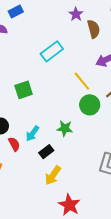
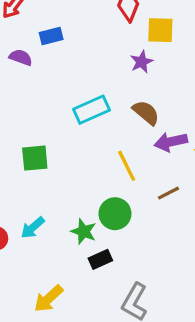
brown semicircle: (94, 29) -> (146, 113), moved, turned -48
green circle: (90, 105) -> (115, 214), moved
black rectangle: (46, 152) -> (100, 259), moved

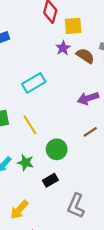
brown semicircle: (146, 113) -> (85, 56), moved
yellow line: (127, 166) -> (30, 125), moved
green star: (84, 232) -> (26, 163), moved

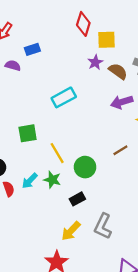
purple arrow: (88, 98) -> (122, 102), moved
yellow line: (30, 125) -> (57, 153), moved
yellow arrow: (19, 210) -> (71, 231), moved

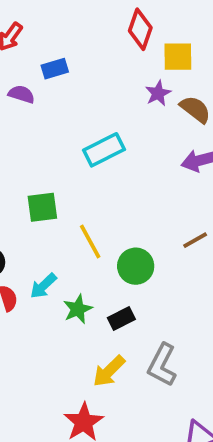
green star: (52, 180) -> (78, 309), moved, turned 30

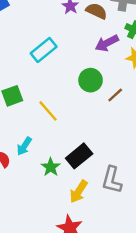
green circle: (136, 266) -> (91, 80), moved
green star: (78, 309) -> (51, 167), moved
black rectangle: (121, 319) -> (79, 156), size x1.5

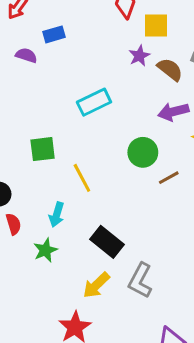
cyan arrow: (24, 146) -> (57, 215), moved, turned -30
black rectangle: (79, 156) -> (107, 242), turned 65
green star: (51, 167) -> (45, 250), moved

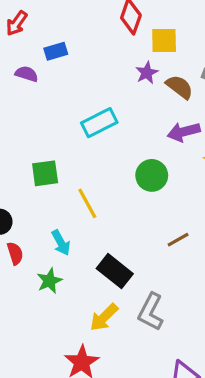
brown line: (169, 178) -> (178, 240), moved
cyan arrow: (57, 215) -> (61, 243), turned -45

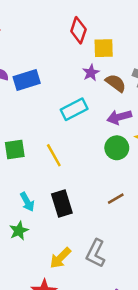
blue rectangle: (56, 51) -> (27, 80), moved, size x1.5
cyan rectangle: (99, 123) -> (74, 109), moved
green circle: (152, 175) -> (117, 148), moved
yellow line: (87, 203) -> (54, 155), moved
black rectangle: (115, 271) -> (62, 203), moved, turned 35

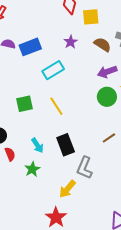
purple star: (91, 73) -> (71, 42), moved
cyan rectangle: (74, 109) -> (53, 70), moved
gray L-shape: (96, 253) -> (84, 168), moved

